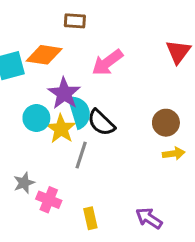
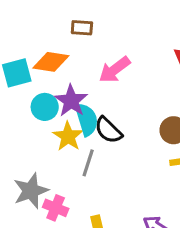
cyan circle: (36, 118) -> (45, 107), moved
gray star: (24, 183) -> (31, 191), size x1.6

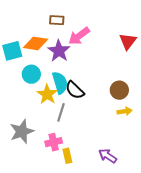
pink arrow: (115, 70) -> (79, 36), moved
purple star: (71, 101) -> (59, 51), moved
pink cross: (56, 208) -> (54, 142), moved, turned -35

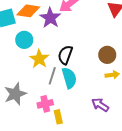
cyan semicircle: (60, 83) -> (69, 78), moved
black semicircle: (75, 90) -> (65, 55), turned 66
purple arrow: (108, 156) -> (100, 105), moved

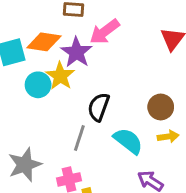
yellow star: (39, 59) -> (60, 76), moved
cyan semicircle: (69, 78) -> (128, 141), moved, turned -35

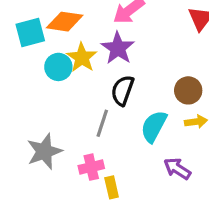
purple star: (76, 52) -> (118, 48), moved
cyan semicircle: (128, 141) -> (154, 126), turned -100

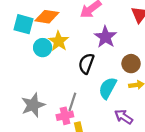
cyan square: (30, 33) -> (23, 24), turned 30
purple star: (118, 48) -> (105, 37), moved
gray line: (102, 123) -> (72, 102), moved

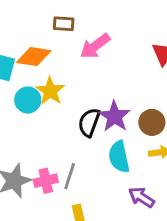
purple star: (105, 37) -> (114, 116), moved
cyan semicircle: (108, 88) -> (119, 157), turned -40
pink cross: (65, 116) -> (46, 181), moved

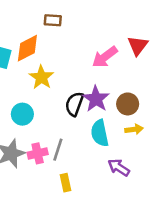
pink arrow: (95, 46) -> (105, 57), moved
orange diamond: (34, 57) -> (27, 48), turned -36
cyan circle: (28, 100) -> (22, 114), moved

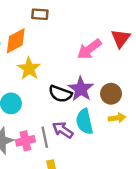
black semicircle: (74, 104) -> (60, 94), turned -90
gray line: (58, 150) -> (45, 137), turned -30
purple arrow: (119, 167) -> (63, 130), moved

